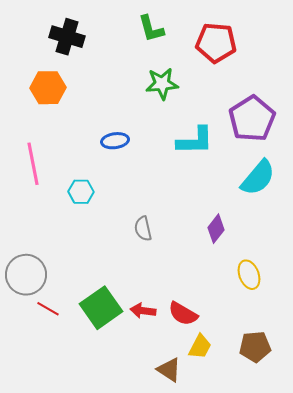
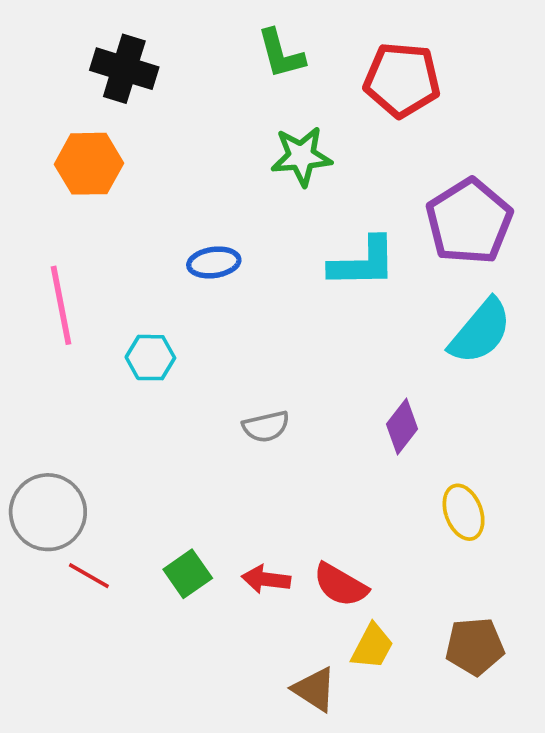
gray semicircle: (143, 229) -> (266, 426), turned -90
green square: (101, 308) -> (188, 574), size x0.6

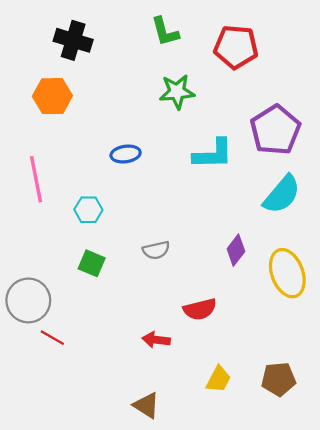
yellow ellipse: (464, 512) -> (287, 273), moved, size x1.5
green square: (188, 574) -> (92, 263), moved, turned -32
red semicircle: (341, 585) -> (200, 309), moved, turned -44
brown triangle: (314, 689) -> (146, 405), moved

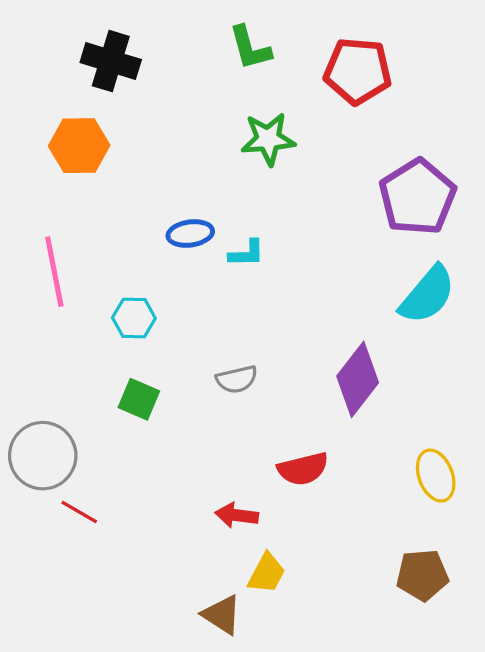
cyan L-shape: (213, 154) -> (247, 253), moved, size x0.6
purple diamond: (236, 250) -> (358, 379), size x1.5
yellow ellipse: (287, 273) -> (436, 476), moved, size x0.7
yellow trapezoid: (218, 379) -> (267, 573), moved

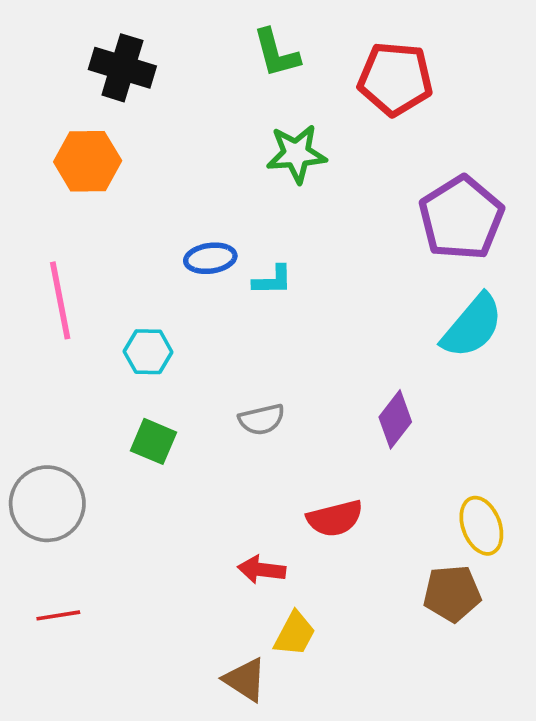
purple diamond: (358, 379) -> (395, 419), size x0.7
red line: (79, 512) -> (58, 615), moved, turned -39
brown pentagon: (422, 575) -> (452, 593), moved

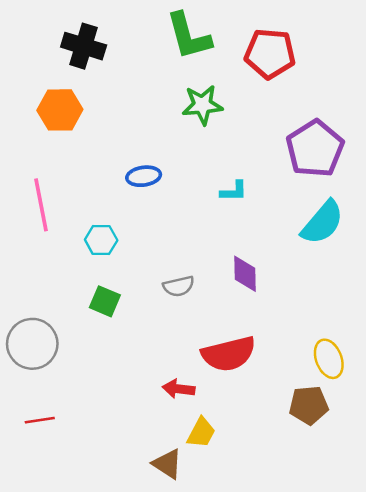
green L-shape: (276, 53) -> (189, 36), size x1.4
cyan L-shape: (273, 280) -> (234, 191), moved
purple diamond: (395, 419) -> (245, 274), moved, turned -39
red semicircle: (335, 518) -> (229, 354), size x1.4

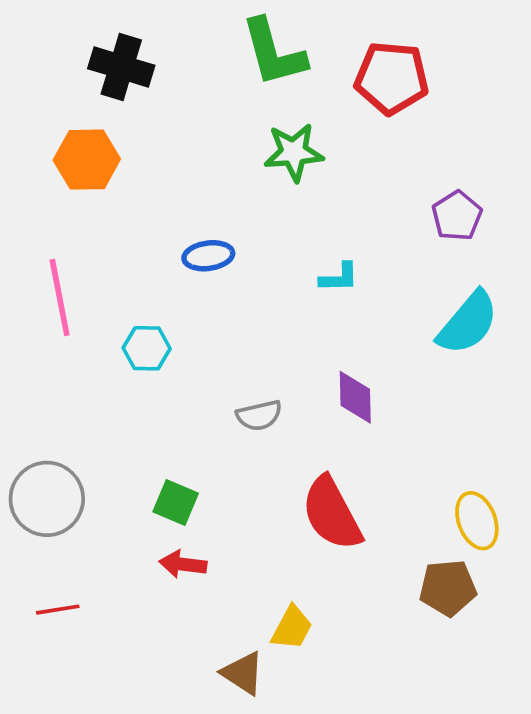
purple pentagon: (315, 149) -> (457, 216), size x0.6
green square: (105, 301) -> (176, 503), moved
red semicircle: (229, 354) -> (332, 513), turned 76
red arrow: (179, 389) -> (183, 564), moved

